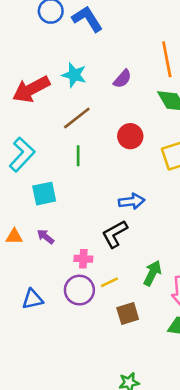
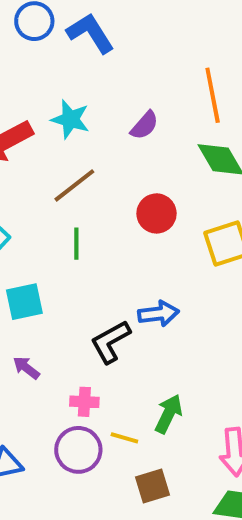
black L-shape: (115, 234) -> (110, 342), moved
green arrow: (152, 273) -> (169, 414), moved
yellow line: (109, 282) -> (124, 438), turned 42

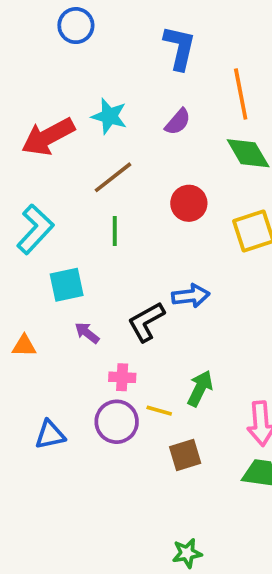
blue L-shape: (90, 33) -> (180, 48), moved, turned 45
purple arrow: (26, 368) -> (87, 333), moved

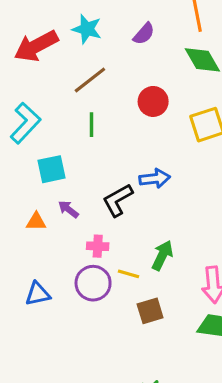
orange triangle: (24, 346) -> (36, 222), moved

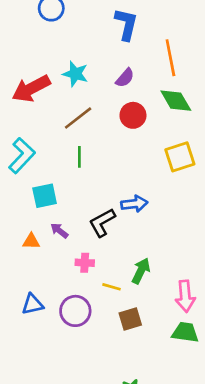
red circle: (153, 101) -> (133, 115), moved
purple circle: (93, 283) -> (75, 311), moved

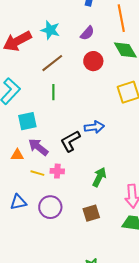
purple arrow: (59, 231) -> (38, 147), size x1.5
yellow line: (112, 287) -> (37, 173), moved

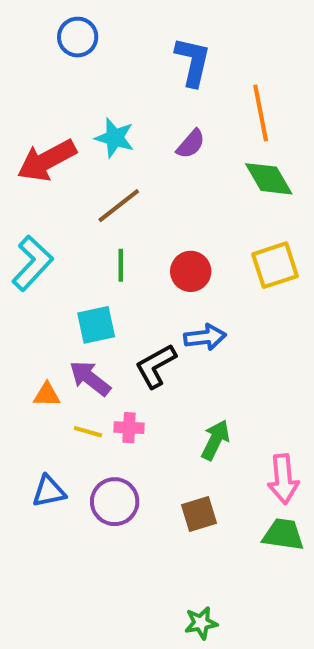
red circle: (93, 61) -> (191, 271), moved
cyan square: (27, 121) -> (96, 325), moved

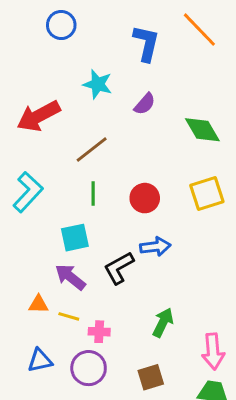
orange line: (261, 113) -> (199, 30), moved, turned -33
cyan star: (115, 138) -> (98, 84), moved
orange triangle: (47, 395) -> (38, 304), moved
pink cross: (129, 428) -> (99, 332), moved

